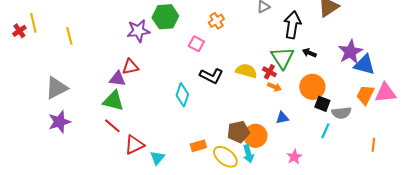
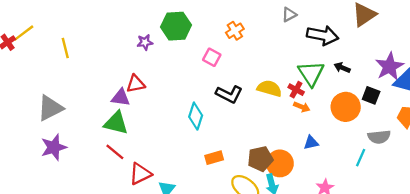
yellow line: (33, 23) -> (24, 33), turned 66
black arrow: (292, 25) -> (323, 35), turned 92
purple star: (138, 31) -> (145, 42), size x0.6
black square: (322, 104) -> (371, 95), moved
orange rectangle: (198, 146) -> (214, 158), moved

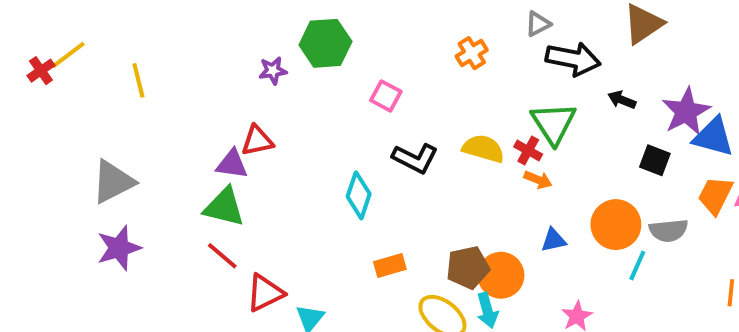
gray triangle: (289, 15) -> (538, 24), moved
orange cross: (235, 31) -> (472, 53), moved
black arrow: (342, 68) -> (622, 100), moved
orange circle: (346, 107) -> (616, 225), moved

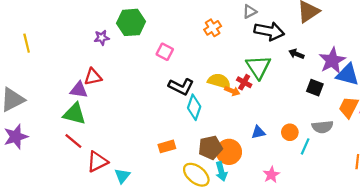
orange arrow: (538, 180) -> (232, 91), moved
cyan diamond: (359, 195) -> (194, 107), moved
orange circle: (616, 225) -> (290, 132), moved, size x0.6

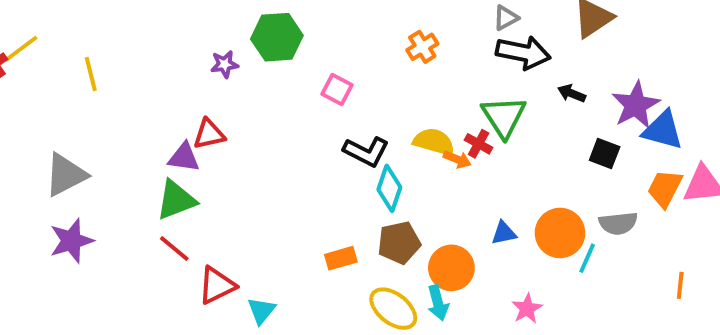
gray triangle: (250, 12) -> (506, 18), moved
green triangle: (74, 114) -> (176, 200), turned -35
orange circle: (290, 132) -> (560, 233), size x1.6
brown pentagon: (210, 148) -> (399, 243), moved

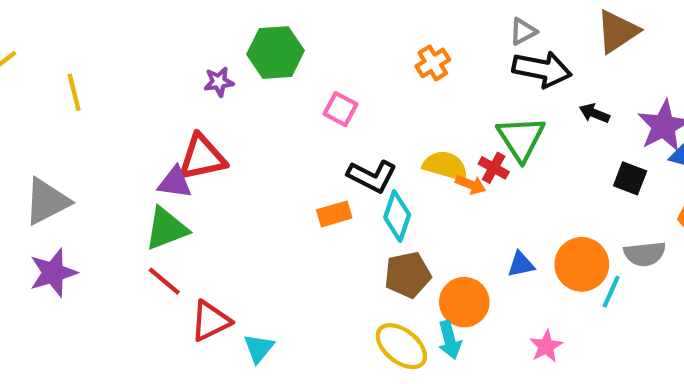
red triangle: (209, 134) -> (202, 157), size x1.4
orange rectangle: (341, 258) -> (334, 214), moved

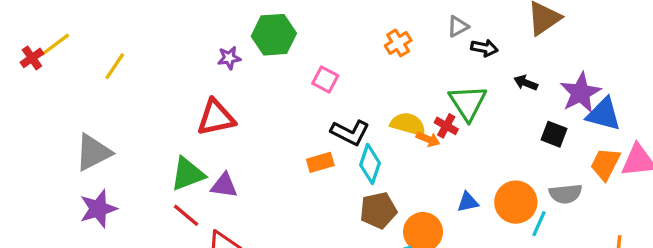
gray triangle: (523, 31) -> (458, 26), moved
black arrow: (542, 69) -> (484, 48), size x0.6
yellow line: (74, 92) -> (115, 66), turned 48
purple triangle: (175, 183) -> (224, 186), moved

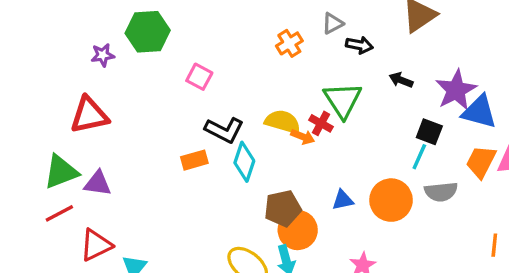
orange cross: (398, 43) -> (289, 43), moved
brown pentagon: (378, 210) -> (283, 208), moved
red line: (186, 215) -> (59, 213), turned -68
cyan line: (539, 224) -> (419, 157), moved

